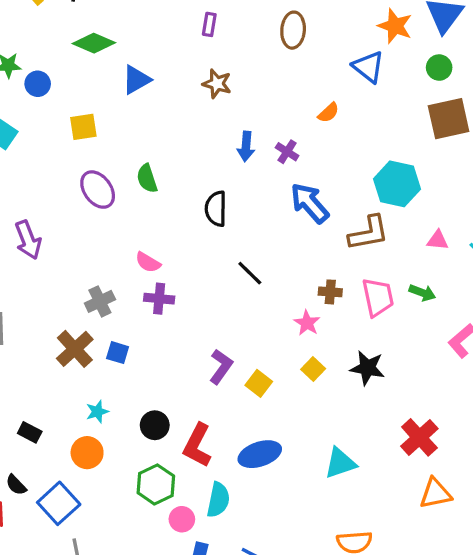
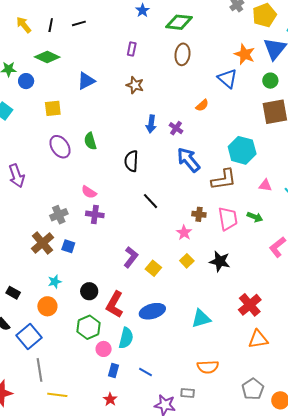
green diamond: (94, 43) -> (47, 57), moved

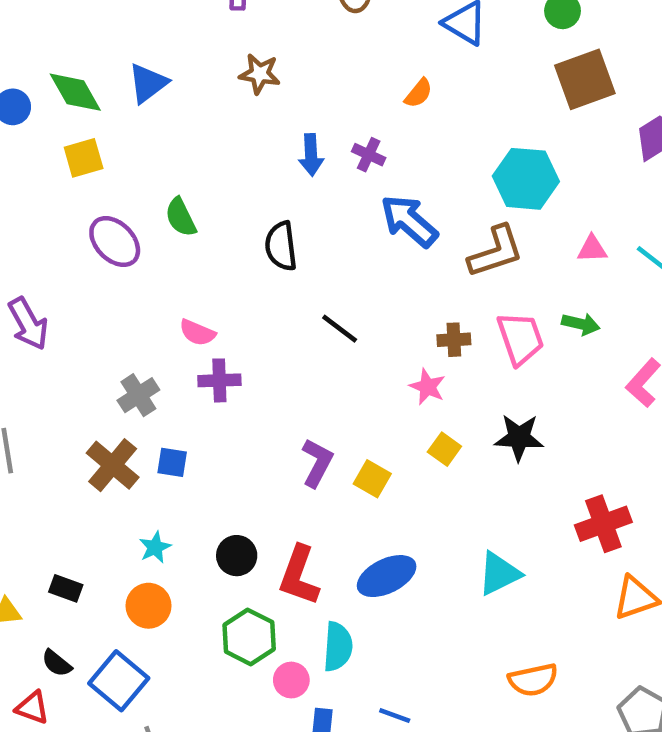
green diamond: (47, 57) -> (75, 92), moved, turned 45
red cross: (250, 305) -> (603, 524), turned 30

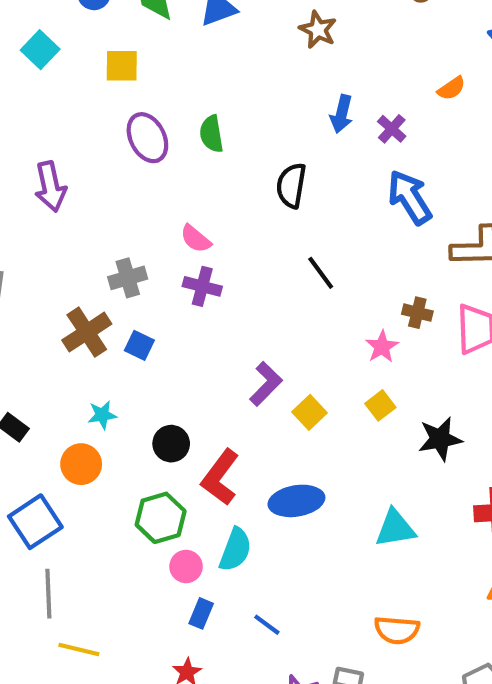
yellow square: (84, 158) -> (122, 66), moved
black star: (519, 438) -> (440, 439), moved, turned -30

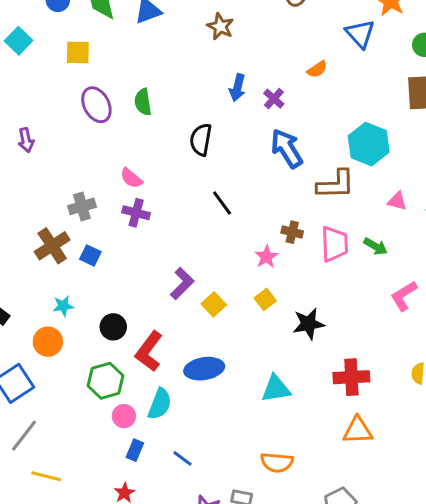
purple arrow: (50, 187) -> (26, 140), size x0.7
gray line: (48, 594) -> (24, 436), turned 40

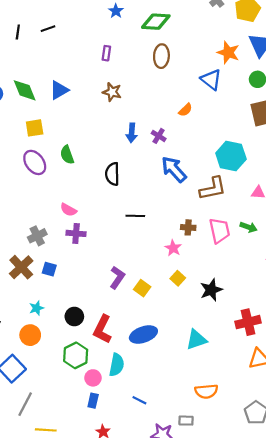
yellow square: (78, 52) -> (35, 128), moved
black line: (222, 203) -> (135, 216), turned -42
blue rectangle: (135, 450) -> (93, 401), moved

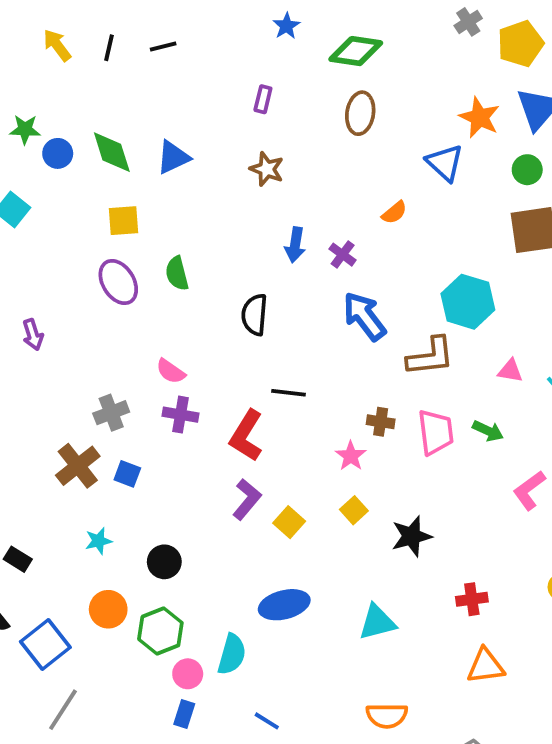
red cross: (248, 322) -> (472, 599), size x0.7
red L-shape: (102, 329) -> (246, 436), moved
orange circle: (30, 335) -> (108, 609), moved

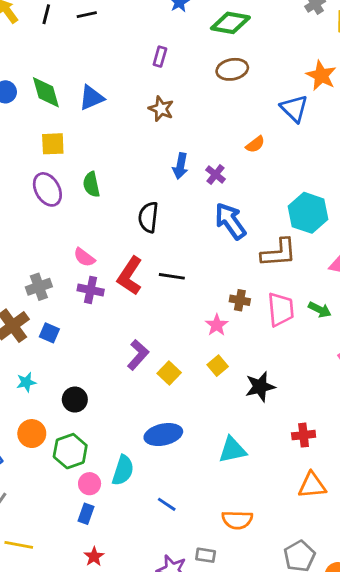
brown ellipse: (360, 113) -> (232, 69), turned 68
red L-shape: (246, 436) -> (130, 276), moved
blue line: (267, 721) -> (167, 504), moved

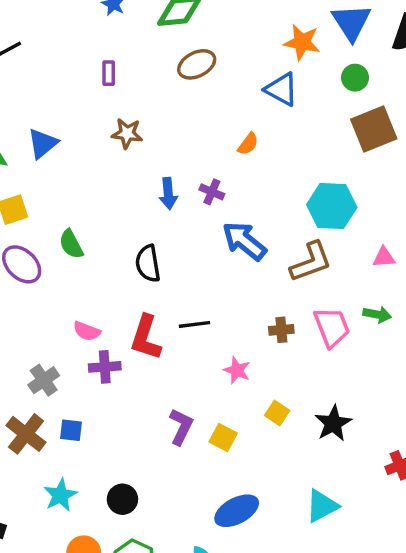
pink star: (217, 325) -> (237, 370), moved
cyan star: (26, 382) -> (60, 495), size x1.4

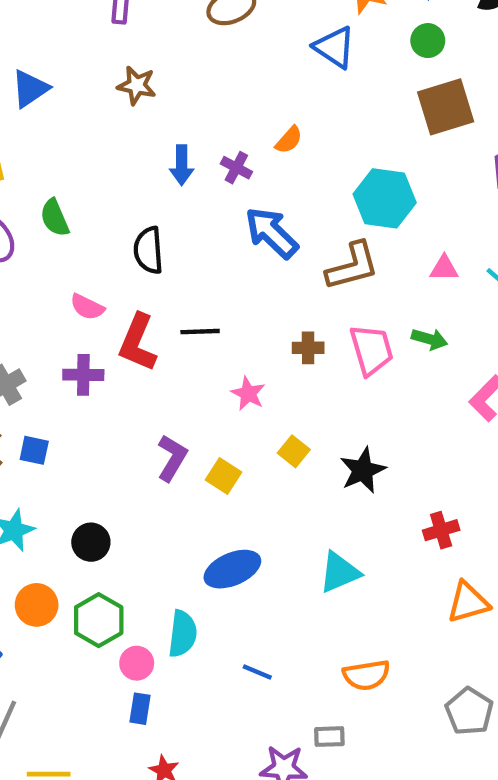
orange semicircle: (248, 144) -> (289, 140), moved
pink semicircle: (87, 331) -> (87, 307), moved

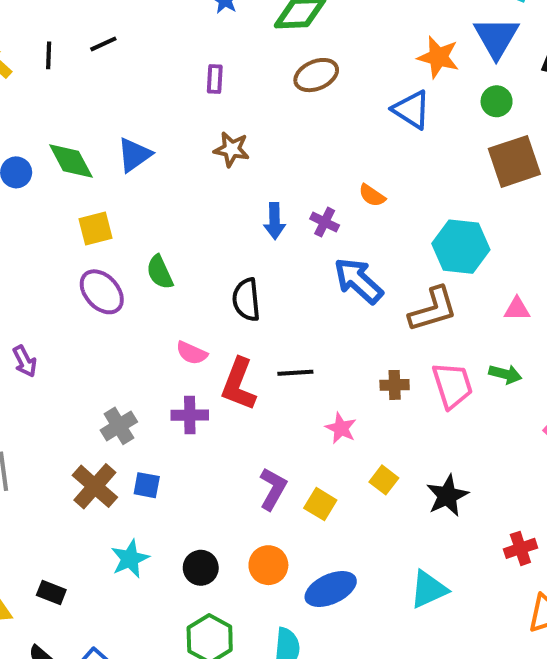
orange semicircle: (289, 140) -> (372, 195), turned 84
orange circle: (37, 605) -> (268, 565), moved

